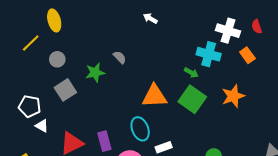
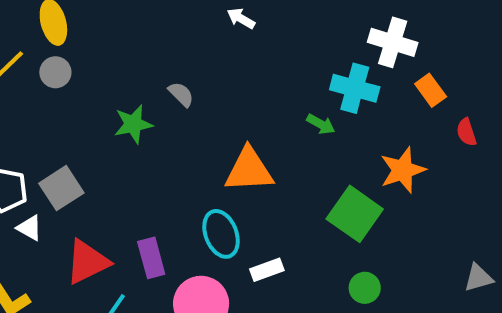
red semicircle: (257, 27) -> (466, 132), moved
gray circle: (57, 59) -> (55, 72), moved
gray square: (65, 90) -> (61, 188), moved
green square: (192, 99) -> (355, 214), moved

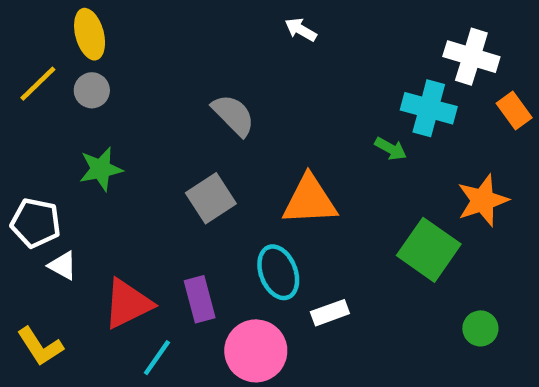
gray semicircle: (181, 94) -> (233, 115), size x1.5
green star: (133, 124) -> (101, 169), moved
gray square: (61, 188) -> (211, 198), moved
green circle: (365, 288) -> (480, 328), moved

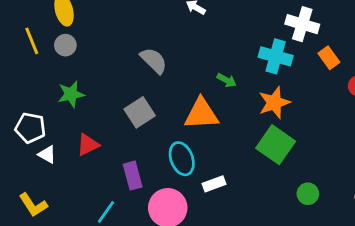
yellow line: (38, 84) -> (32, 41), turned -68
green arrow: (391, 149) -> (227, 80), moved
orange star: (483, 200) -> (274, 103), moved
red triangle: (128, 304) -> (88, 145), moved, size x0.7

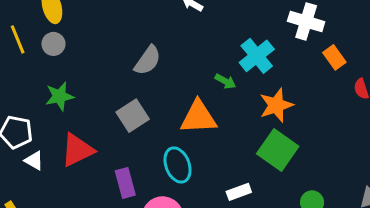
cyan cross: (276, 56) -> (257, 56), moved, turned 36
gray semicircle: (154, 61) -> (148, 60), turned 80
red triangle: (88, 145) -> (77, 150), size x1.4
white rectangle: (214, 184) -> (239, 192), moved

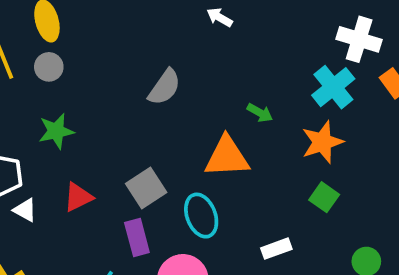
cyan cross: (257, 56) -> (333, 87), moved
gray square: (133, 116) -> (146, 188), moved
red triangle: (77, 150) -> (78, 197), size x0.7
green square: (278, 150) -> (324, 197), size x0.6

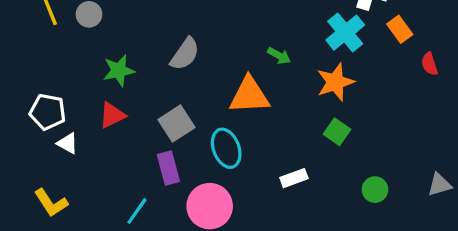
gray semicircle: (164, 87) -> (185, 54), moved
green star: (56, 131) -> (119, 71), moved
red triangle: (78, 197) -> (112, 115), moved

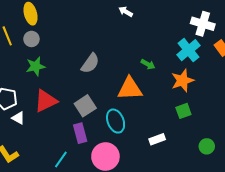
green star: (119, 71) -> (36, 66), moved
red triangle: (112, 115) -> (46, 101), size x1.4
green square: (337, 132) -> (183, 111), turned 35

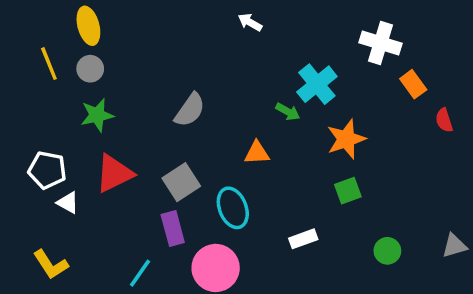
cyan cross: (189, 50) -> (317, 84), moved
orange triangle: (130, 89) -> (257, 153), size x0.6

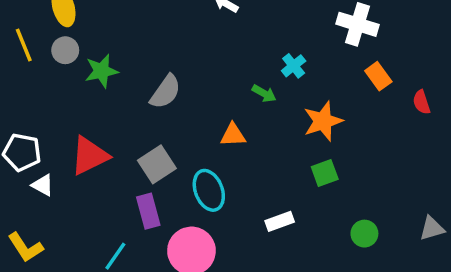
cyan cross: (317, 84) -> (294, 66), size x0.6
orange rectangle: (413, 84) -> (378, 76), moved
green star: (97, 115) -> (102, 71), moved

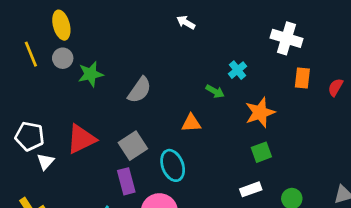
orange rectangle: (378, 76) -> (302, 78), turned 42
red semicircle: (422, 102) -> (335, 87), moved, turned 48
white triangle: (43, 185) -> (45, 161), turned 42
white rectangle: (280, 221) -> (251, 189), moved

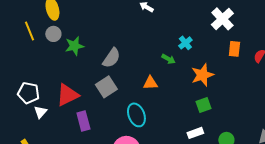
white cross: (286, 38) -> (222, 19), turned 30
gray square: (133, 146) -> (106, 87), moved
purple rectangle: (126, 181) -> (83, 121), moved

